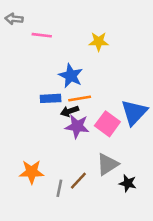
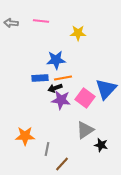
gray arrow: (14, 19) -> (11, 23), moved
pink line: (42, 35) -> (41, 21), moved
blue star: (71, 76) -> (56, 60), turned -30
brown line: (78, 181) -> (62, 164), moved

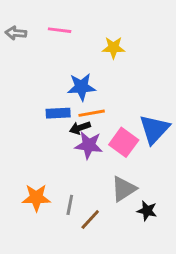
gray line: (47, 149) -> (70, 205), moved
brown line: (62, 164) -> (90, 219), moved

